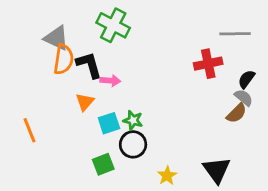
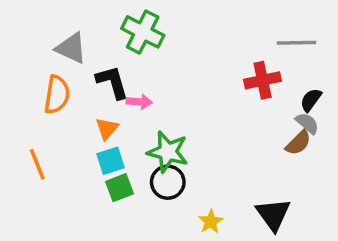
orange semicircle: (64, 59) -> (57, 95), moved
green star: (133, 120) -> (168, 152), size x1.6
cyan square: (109, 123) -> (111, 161), moved
green square: (103, 164) -> (119, 188), moved

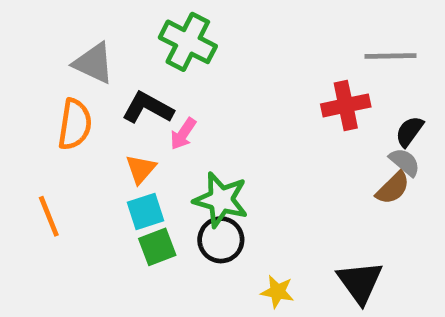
black L-shape: (112, 82) -> (148, 108), turned -45
pink arrow: (139, 102) -> (183, 134), turned 120
yellow star: (211, 222) -> (277, 292), turned -30

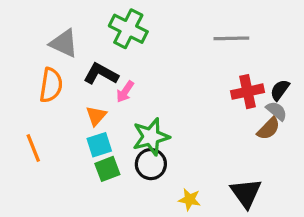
gray line: (391, 56) -> (231, 38), moved
red cross: (346, 105) -> (248, 92), moved
green star: (221, 200) -> (151, 137), turned -30

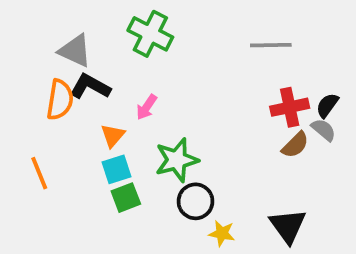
black L-shape: (101, 74) -> (90, 87), moved
brown semicircle: (268, 129) -> (295, 145), moved
black circle: (151, 164) -> (196, 201), moved

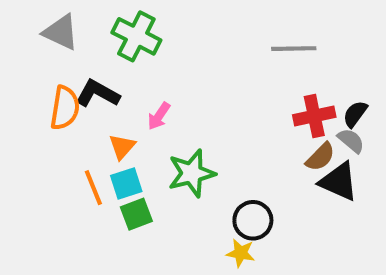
green cross: (150, 34) -> (136, 36), moved
gray triangle: (75, 51) -> (61, 32), moved
orange line: (39, 173) -> (93, 188), moved
black circle: (196, 201) -> (253, 220), moved
black triangle: (288, 226) -> (339, 181), moved, turned -30

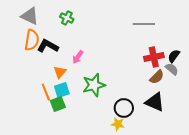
green cross: (136, 36) -> (67, 18), size x0.6
orange semicircle: (65, 108) -> (32, 40), moved
black triangle: (339, 181) -> (155, 102), moved
green square: (136, 214) -> (58, 104), moved

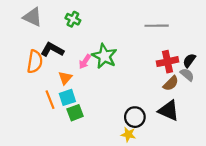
orange semicircle: (32, 40) -> (35, 62), moved
green star: (94, 85) -> (104, 56), moved, turned -30
green square: (58, 104) -> (75, 113), moved

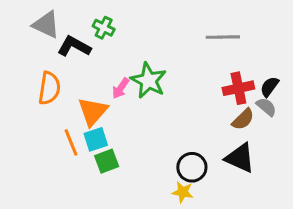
black L-shape: (52, 50) -> (74, 46), moved
orange triangle: (65, 78) -> (93, 111), size x1.5

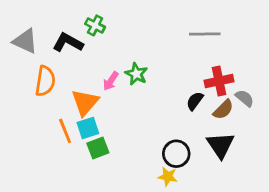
gray triangle: (46, 25) -> (25, 41), moved
green star: (149, 80) -> (136, 74), size x0.7
black semicircle: (269, 87) -> (195, 101), moved
black triangle: (240, 158) -> (220, 145), turned 32

